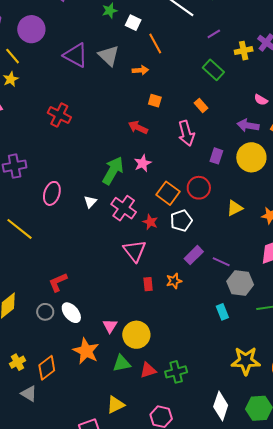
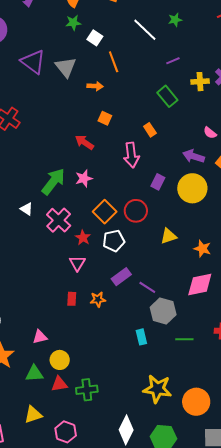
white triangle: (90, 202) -> (27, 209), turned -48
pink triangle: (135, 251) -> (77, 263), moved, size x0.7
pink triangle: (110, 326) -> (40, 337), moved, turned 35
yellow circle: (136, 335) -> (60, 360), moved, size x0.7
yellow triangle: (116, 405) -> (33, 415), moved

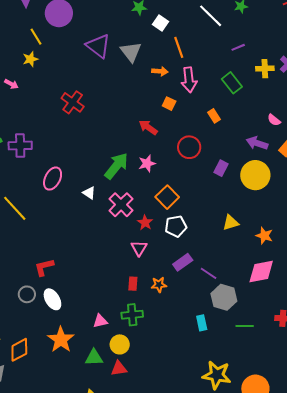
pink arrow: (131, 155) -> (189, 80), moved
red circle: (136, 211) -> (189, 147), moved
green cross: (87, 390) -> (132, 315), moved

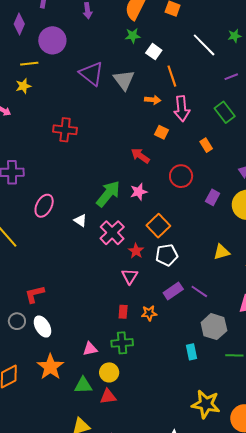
yellow line: (36, 37) -> (29, 64), turned -66
red cross: (73, 102) -> (65, 130), turned -30
purple line: (209, 273) -> (199, 291), moved

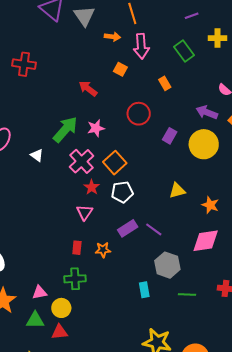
red arrow: (140, 156) -> (88, 88), moved
pink cross: (112, 233) -> (82, 161), moved
pink triangle: (90, 349) -> (40, 292), moved

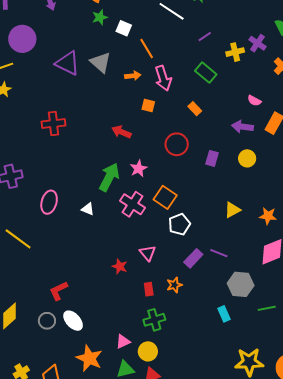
yellow circle: (204, 144) -> (247, 158), size x0.6
red star: (92, 187) -> (120, 266), moved

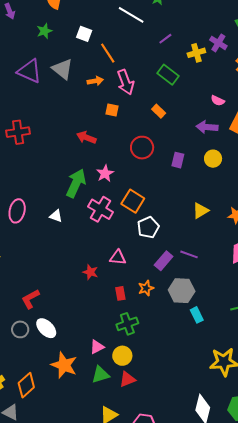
green star: (100, 17) -> (44, 31), moved
pink triangle: (148, 253) -> (118, 257), turned -42
gray hexagon: (241, 284) -> (182, 291), moved

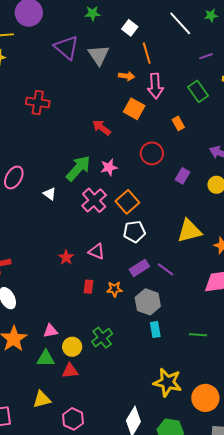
orange square: (112, 110) -> (134, 109), size x1.5
yellow triangle: (201, 211) -> (189, 231), size x1.5
green cross: (127, 324) -> (102, 338), moved, turned -35

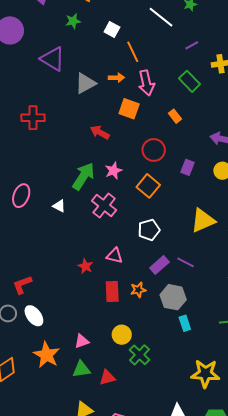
gray triangle: (99, 55) -> (85, 83), moved, turned 45
orange square: (127, 202) -> (148, 186), moved
red rectangle: (89, 287) -> (112, 292), size x1.5
green cross: (102, 338) -> (140, 355), moved
yellow circle: (72, 347) -> (122, 335), moved

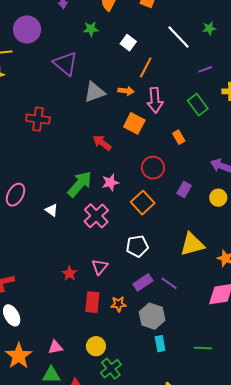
orange line: (133, 52) -> (146, 67), turned 45
pink triangle: (115, 256) -> (100, 267), turned 48

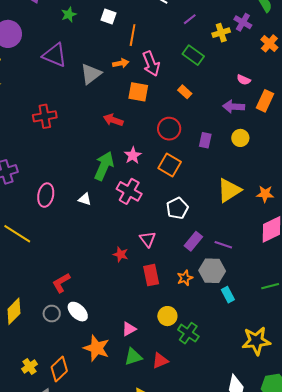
purple line: (169, 283) -> (223, 245), moved
orange star: (118, 304) -> (185, 278), moved

